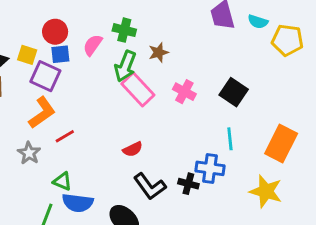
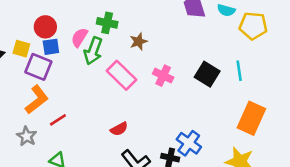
green arrow: (125, 66) -> (93, 51), moved
cyan line: (230, 139) -> (239, 71), moved
blue cross: (210, 168) -> (189, 143), turned 30

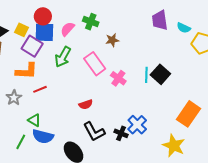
blue square: (51, 47) -> (44, 32), size x1.5
green arrow: (93, 51) -> (63, 57), moved
cyan line: (239, 71) -> (146, 75), moved
pink cross: (163, 76) -> (118, 78), moved
orange L-shape: (37, 100) -> (27, 71), turned 30

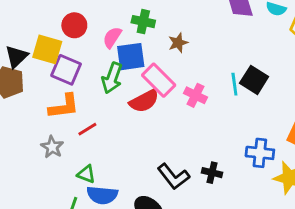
yellow square: (22, 30) -> (47, 49), size x1.5
blue square: (44, 32) -> (131, 57), moved
red semicircle: (86, 104) -> (144, 101), moved, size x1.5
blue cross: (137, 125) -> (260, 153), moved, turned -30

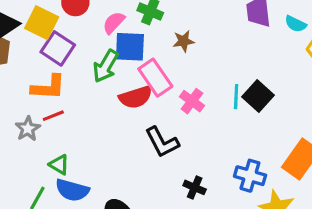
red line: (87, 129) -> (53, 116), moved
black L-shape: (173, 176) -> (162, 142), moved

